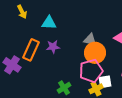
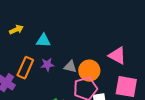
yellow arrow: (22, 12) -> (16, 30), turned -88
gray triangle: (90, 40) -> (70, 67), moved

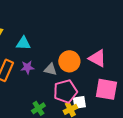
orange circle: (89, 71) -> (69, 61), moved

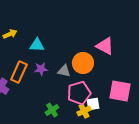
pink triangle: (97, 58) -> (105, 46), moved

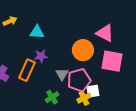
gray triangle: (64, 71) -> (62, 74), moved, turned 48
orange rectangle: (19, 72) -> (27, 70), moved
pink square: (120, 91) -> (112, 61), moved

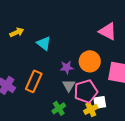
cyan triangle: (37, 32) -> (44, 43), turned 35
pink triangle: (105, 33) -> (108, 31), moved
purple star: (41, 56) -> (67, 67), moved

